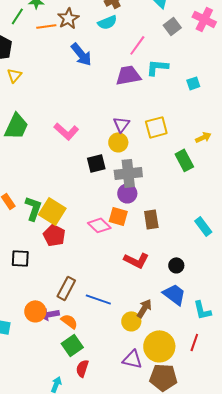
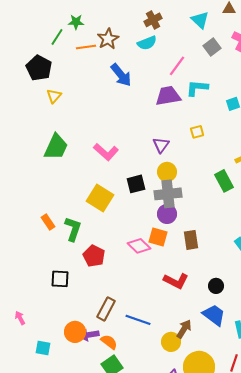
yellow square: (156, 127) -> (197, 132), moved, size x0.6
yellow circle: (118, 142) -> (167, 172), moved
yellow square: (52, 211) -> (100, 198), moved

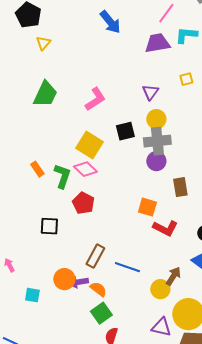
pink L-shape: (106, 152) -> (95, 99), turned -75
orange square: (158, 237) -> (147, 207), moved
pink diamond: (139, 246) -> (85, 169), moved

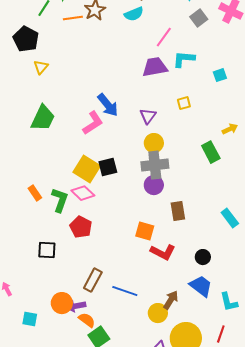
blue arrow: (110, 22) -> (108, 105), moved
black square: (125, 131) -> (108, 167), moved
orange semicircle: (98, 289) -> (87, 320), moved

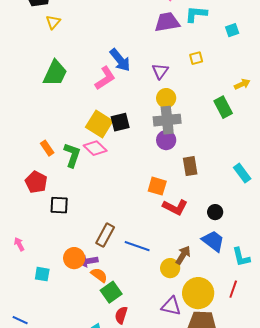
red pentagon: (81, 227) -> (36, 182), moved

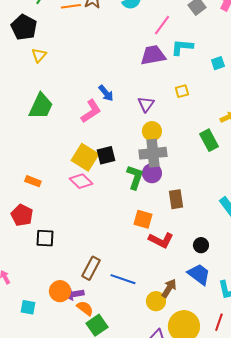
blue arrow: (120, 60) -> (106, 93), size x0.7
orange rectangle: (47, 148) -> (33, 181), turned -35
green L-shape: (72, 155) -> (135, 177), moved

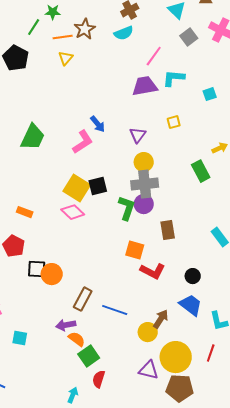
yellow triangle: (39, 55) -> (66, 58), moved
orange circle: (60, 291) -> (52, 274), moved

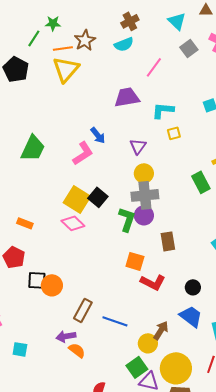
yellow triangle: (66, 58) -> (66, 69), size x1.8
cyan L-shape: (174, 78) -> (163, 110), moved
purple trapezoid: (145, 86) -> (127, 97), moved
black square: (98, 186) -> (98, 197), turned -36
green square: (89, 356) -> (137, 367), moved

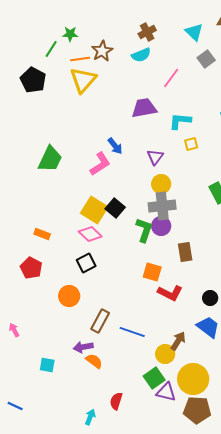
black square: (37, 280) -> (86, 263), moved, turned -30
cyan square: (20, 349) -> (47, 365), moved

